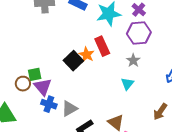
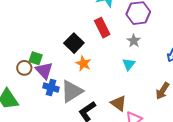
orange star: (87, 55) -> (83, 63), moved
green square: (35, 74) -> (36, 58), turned 32
gray triangle: (69, 109) -> (72, 91), size x1.4

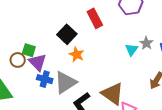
gray star: (134, 41) -> (146, 43), moved
cyan triangle: (129, 64) -> (132, 50), moved
brown triangle: (119, 103) -> (112, 94), size x1.4

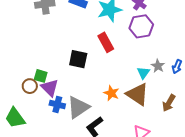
black square: (67, 34) -> (78, 59), turned -30
orange star: (77, 55) -> (111, 93), moved
brown triangle: (112, 94) -> (137, 94), moved

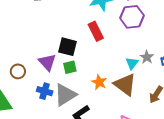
green square: (41, 76) -> (70, 67), moved, turned -32
purple triangle: (50, 88) -> (47, 62), moved

